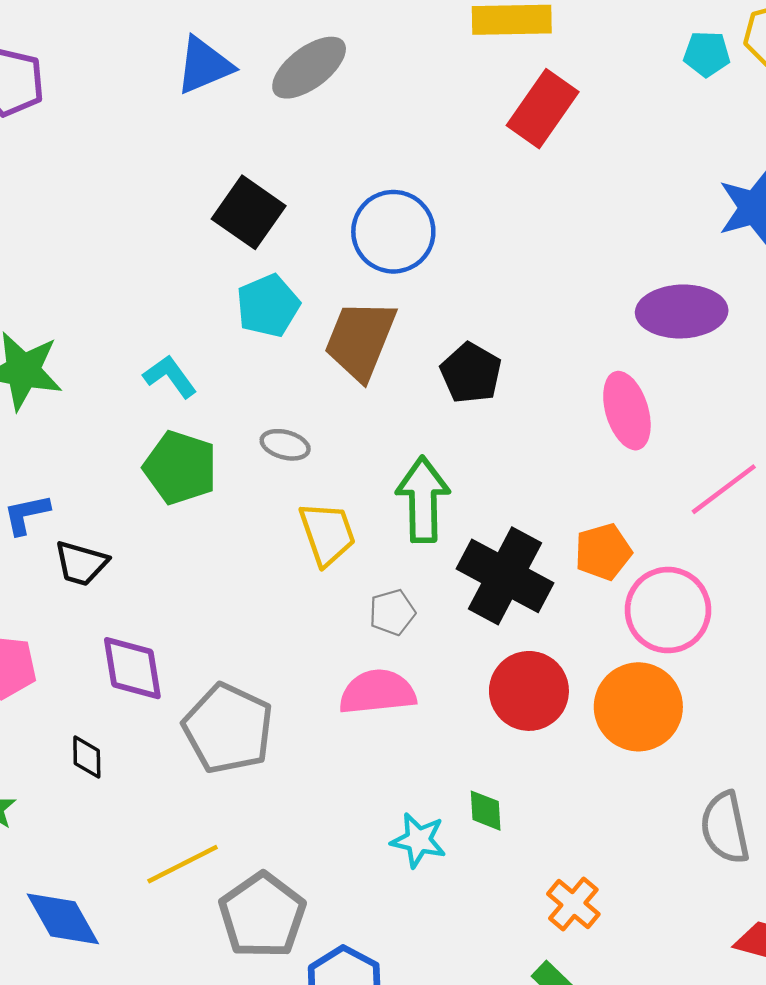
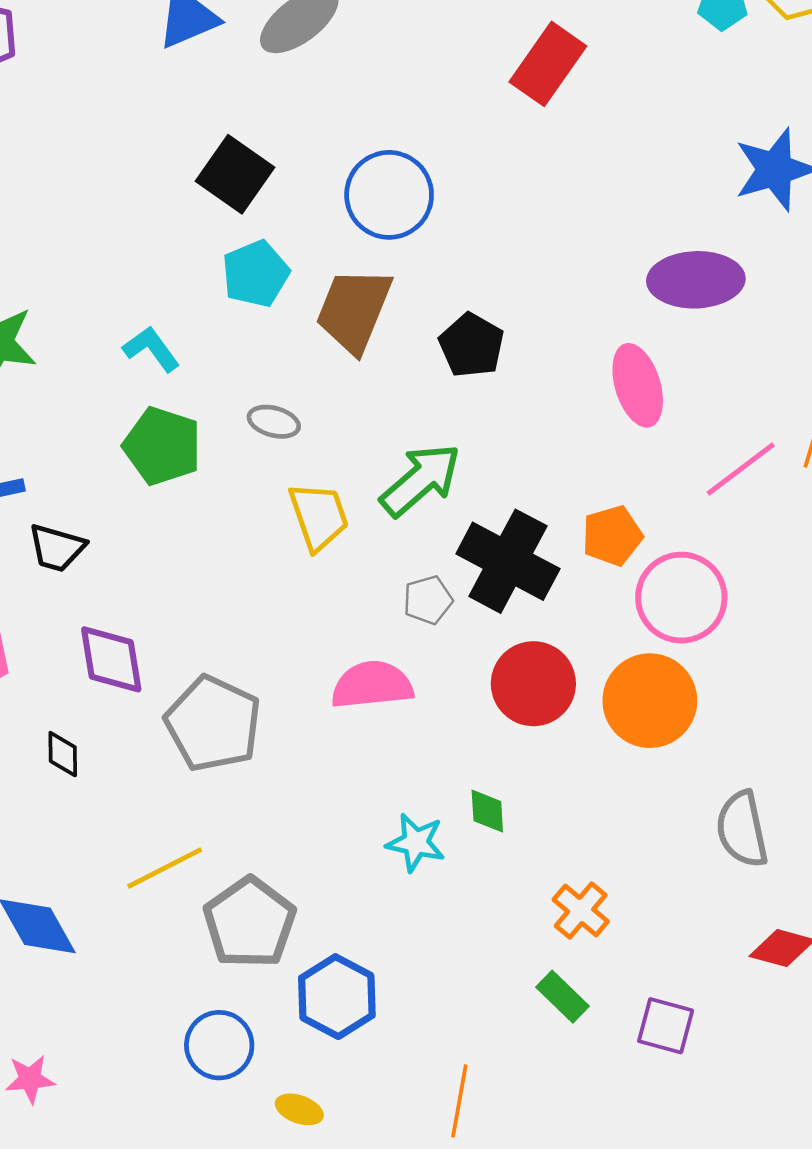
green arrow: (423, 499) -> (421, 480), turned 50
gray pentagon: (392, 612) -> (428, 600), moved

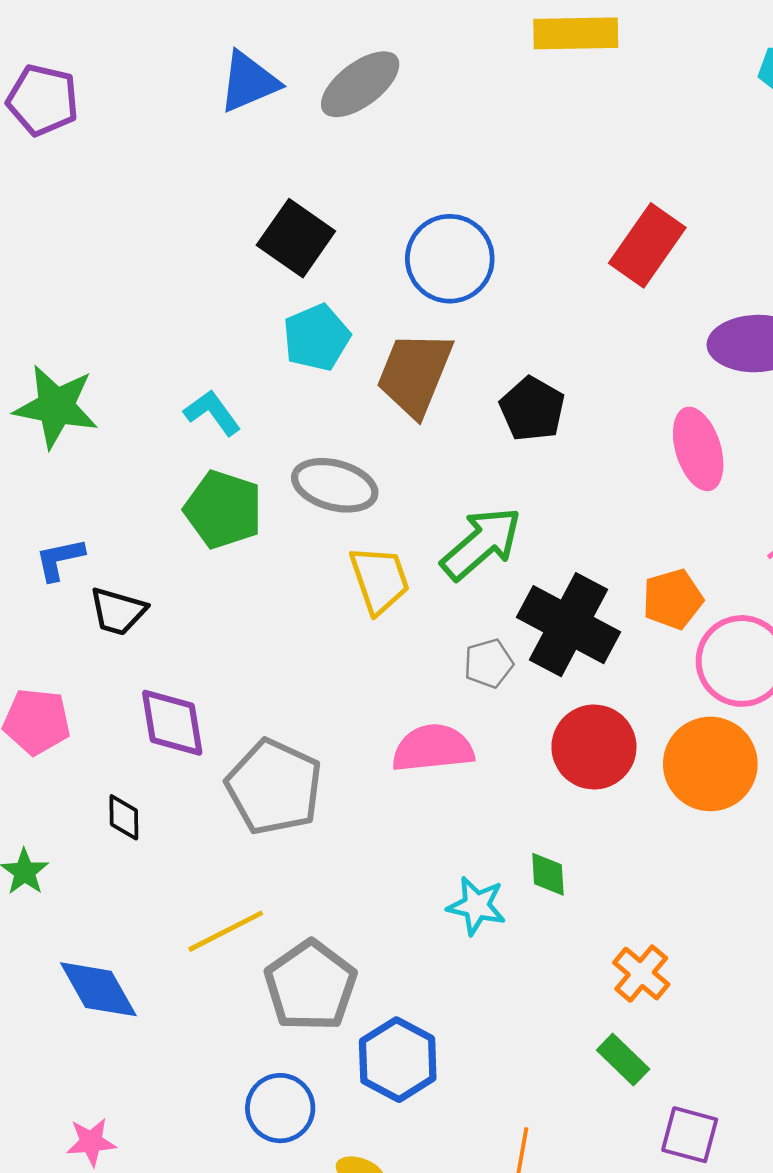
red rectangle: (548, 64) -> (647, 245), moved
gray ellipse: (274, 422) -> (335, 485), size x1.6
purple square: (666, 1026) -> (690, 1135), moved

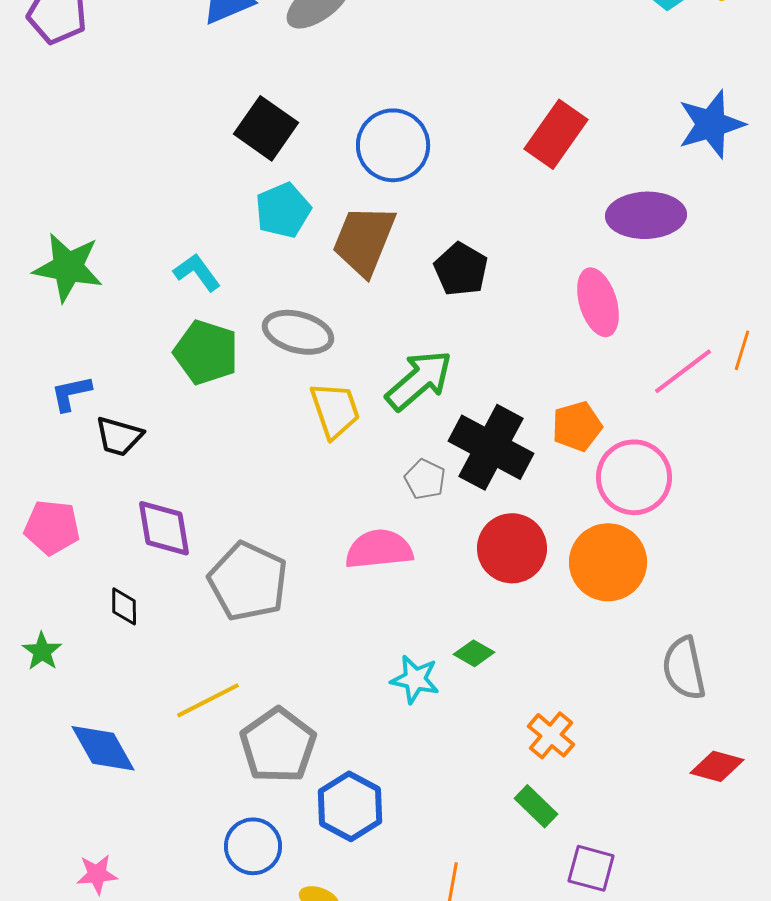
gray pentagon: (489, 663) -> (425, 479), turned -30
green diamond: (548, 874) -> (474, 653), turned -57

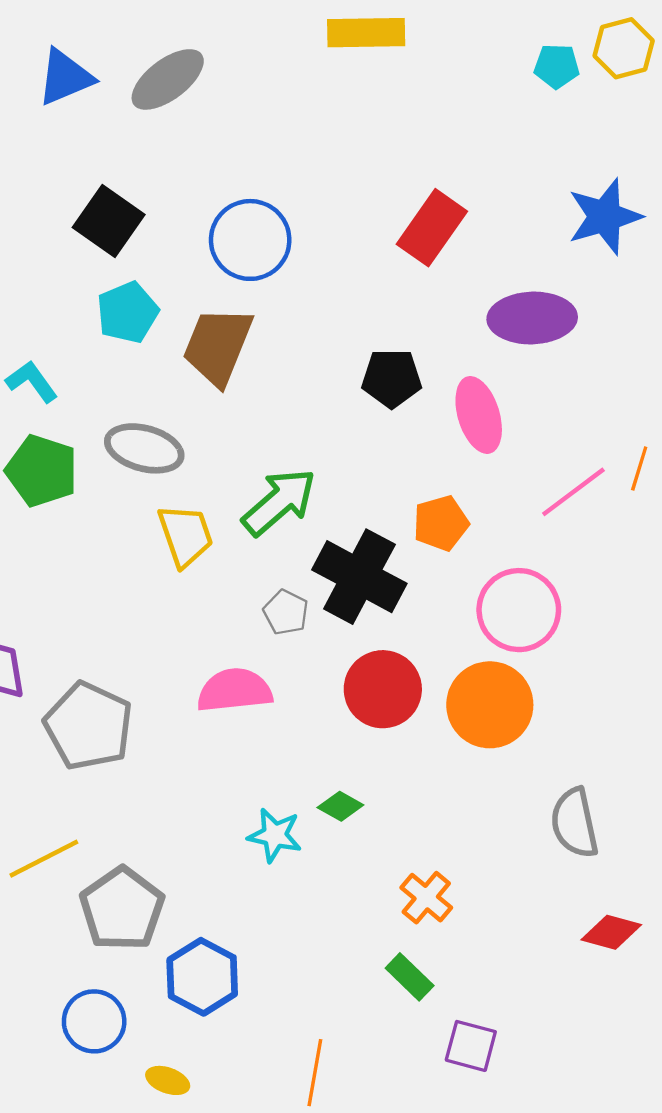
black pentagon: (461, 269) -> (392, 378), moved, turned -30
orange pentagon: (577, 426) -> (441, 523), moved

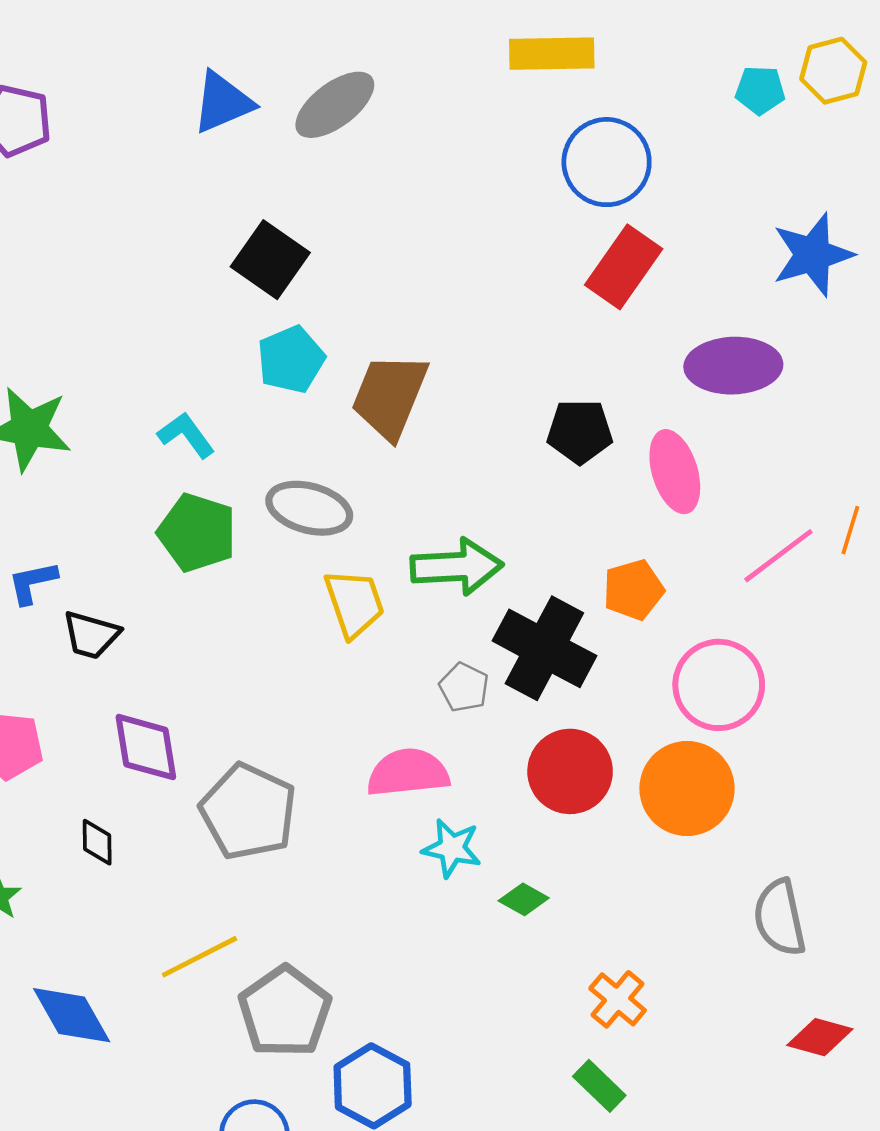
blue circle: (250, 240) -> (607, 162), moved
green arrow: (279, 502) -> (457, 567), turned 38
cyan star: (275, 835) -> (452, 848), moved

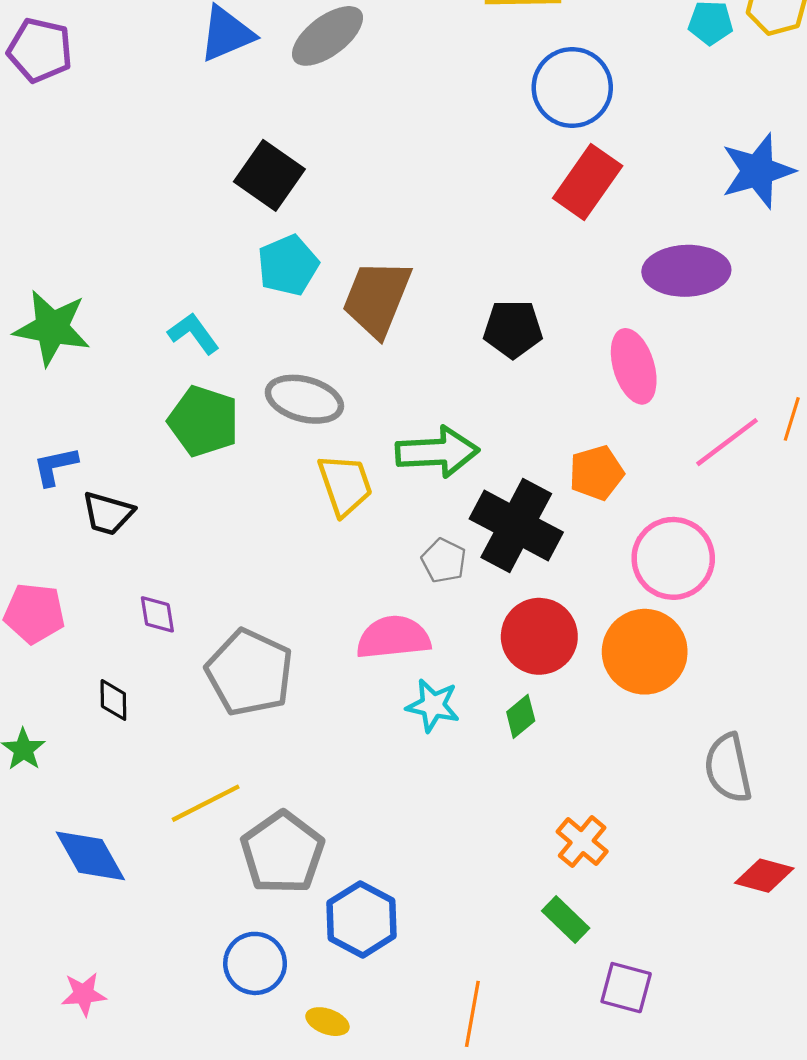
black pentagon: (580, 431) -> (513, 329), moved
purple diamond: (146, 747) -> (157, 614), size x0.6
green diamond: (524, 899) -> (521, 716), moved, turned -69

